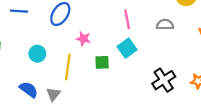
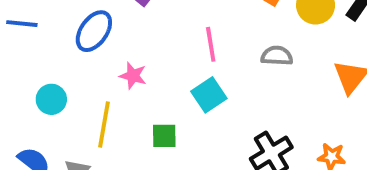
green square: (102, 62) -> (164, 136), moved

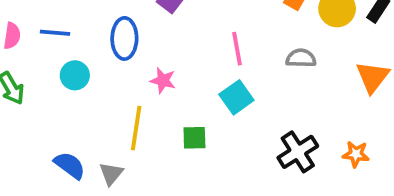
blue ellipse: (94, 31) -> (124, 38), turned -33
cyan circle: (51, 99) -> (75, 75), moved

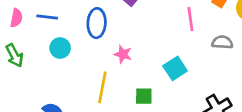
pink line: (237, 49) -> (190, 19), moved

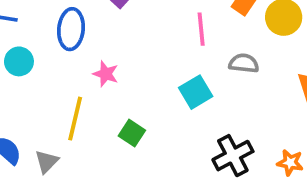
cyan square: (175, 68) -> (196, 92), moved
green square: (144, 96) -> (132, 133), turned 30

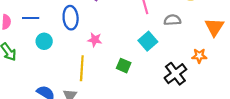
green square: (132, 133) -> (124, 66), moved
orange star: (290, 163) -> (199, 56), moved

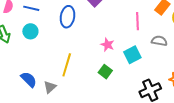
pink star: (95, 40) -> (107, 45), moved
cyan circle: (44, 41) -> (30, 31), moved

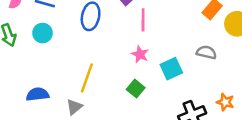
pink line: (137, 21) -> (143, 20), moved
blue semicircle: (29, 79) -> (38, 94), turned -54
gray triangle: (50, 87) -> (74, 107), moved

